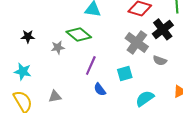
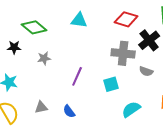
green diamond: (79, 34) -> (34, 27), moved
gray cross: (137, 42) -> (123, 53), turned -30
blue semicircle: (100, 89) -> (69, 111), moved

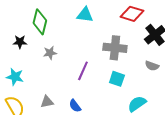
green diamond: (34, 27) -> (40, 22), turned 65
gray cross: (123, 53) -> (115, 48), moved
cyan square: (111, 84) -> (117, 79), turned 35

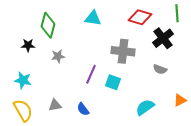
cyan square: (117, 79) -> (113, 82), moved

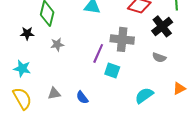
purple line: (91, 74) -> (98, 53), moved

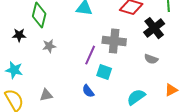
blue semicircle: (82, 97) -> (88, 91), moved

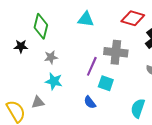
cyan star: (14, 70) -> (54, 81), moved
gray triangle: (46, 95) -> (38, 102), moved
cyan semicircle: (136, 97) -> (138, 108), turned -36

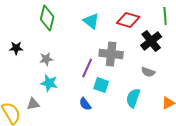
cyan triangle: (86, 19) -> (91, 21), moved, turned 30
green diamond: (41, 26) -> (47, 18), moved
cyan semicircle: (138, 108) -> (133, 98), moved

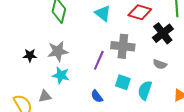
black star: (16, 48) -> (30, 55), moved
gray star: (46, 59) -> (58, 51), size x1.5
cyan square: (101, 85) -> (123, 82), moved

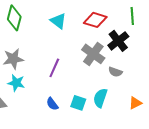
gray cross: (123, 46) -> (93, 54), moved, turned 30
cyan square: (123, 82) -> (78, 103), moved

